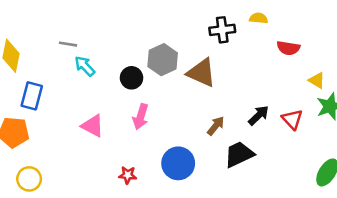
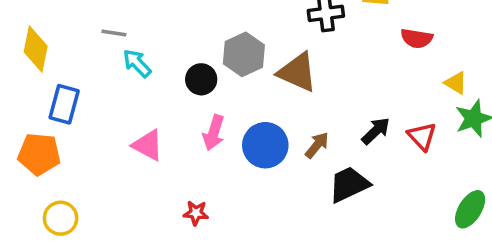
blue circle: (178, 163) -> (265, 145), moved

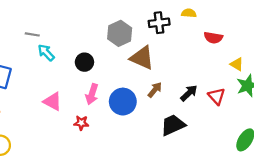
gray hexagon: (244, 54) -> (120, 33), moved
brown arrow: (317, 145) -> (155, 90), moved
red star: (196, 213) -> (81, 123), moved

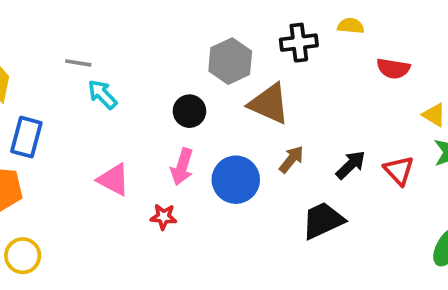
black circle: (84, 62) -> (189, 111), moved

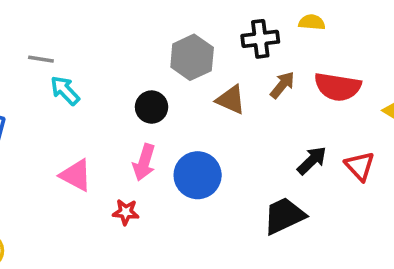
red semicircle: (393, 68) -> (338, 87), moved, size x1.4
brown triangle: (269, 104) -> (231, 100), size x0.7
brown arrow: (291, 159) -> (282, 85), moved

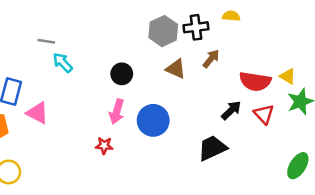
gray hexagon: (192, 57) -> (163, 31), moved
red semicircle: (338, 87) -> (255, 81), moved
pink triangle: (76, 175) -> (37, 113), moved

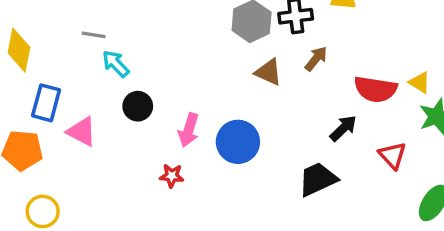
black circle: (122, 74) -> (138, 106), moved
red triangle: (264, 114) -> (392, 155), moved

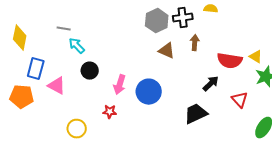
brown arrow: (316, 59) -> (195, 43), turned -35
yellow circle: (43, 211) -> (77, 129), moved

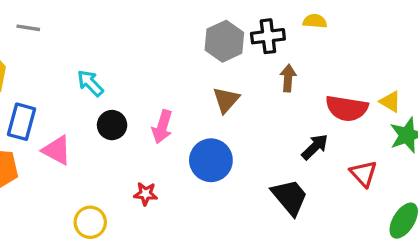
gray line: (64, 29) -> (28, 28), moved
brown triangle: (167, 51) -> (226, 100), moved, turned 48
pink arrow: (120, 85) -> (162, 127), moved
black trapezoid: (196, 114) -> (290, 197), turned 75

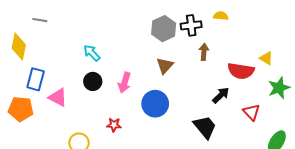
cyan arrow: (90, 83) -> (92, 53), moved
yellow triangle: (390, 102) -> (266, 58), moved

